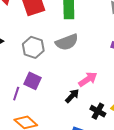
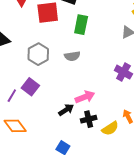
gray semicircle: (67, 42) -> (72, 56), size x0.7
black cross: (98, 111) -> (89, 119), moved, turned 35

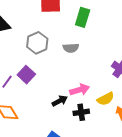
yellow semicircle: (110, 128) -> (106, 99), moved

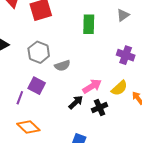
green rectangle: (83, 17) -> (89, 24), moved
gray semicircle: (71, 48) -> (62, 66), moved

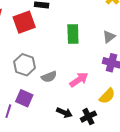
gray triangle: (123, 15) -> (109, 37), moved
pink arrow: (92, 86) -> (79, 80), moved
black arrow: (76, 102) -> (64, 113), turned 70

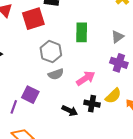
gray hexagon: (25, 65) -> (51, 52), moved
black cross: (88, 117) -> (92, 104), moved, turned 35

